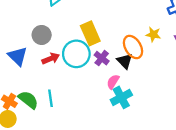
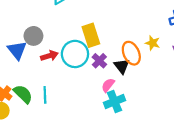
gray circle: (42, 35) -> (33, 36), moved

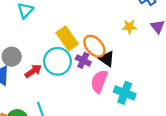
orange ellipse: (131, 53) -> (94, 46), moved
pink semicircle: (108, 85) -> (99, 81), size x1.5
cyan cross: (115, 101) -> (125, 93), moved, turned -30

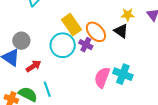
black triangle: (107, 59) -> (121, 31), moved
red arrow: (33, 71) -> (33, 66), moved
pink semicircle: (99, 81) -> (102, 77), moved

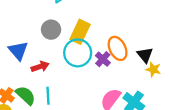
yellow star: (128, 15) -> (153, 69), moved
yellow rectangle: (71, 25) -> (80, 32), moved, turned 45
gray circle: (21, 41) -> (51, 30), moved

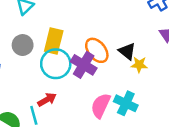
purple cross: (103, 59) -> (84, 65), size x1.5
red arrow: (40, 67) -> (47, 100), moved

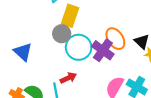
yellow rectangle: (54, 41) -> (70, 16), moved
gray circle: (23, 45) -> (62, 34), moved

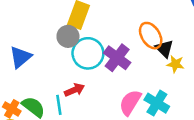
orange ellipse: (115, 39) -> (151, 36), moved
blue triangle: (23, 52) -> (20, 57), turned 36

